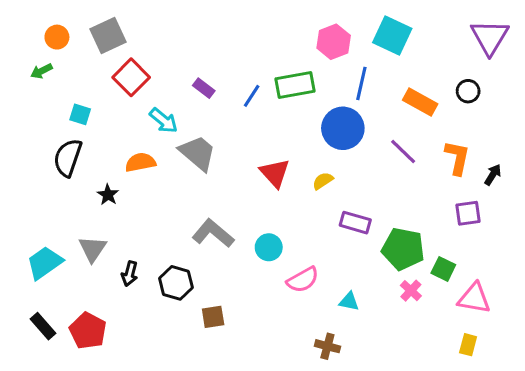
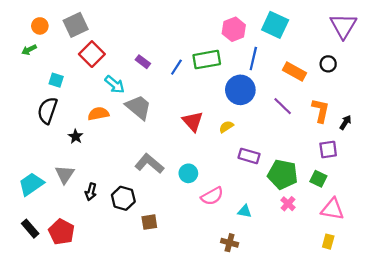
green square: (443, 269) -> (318, 179), moved

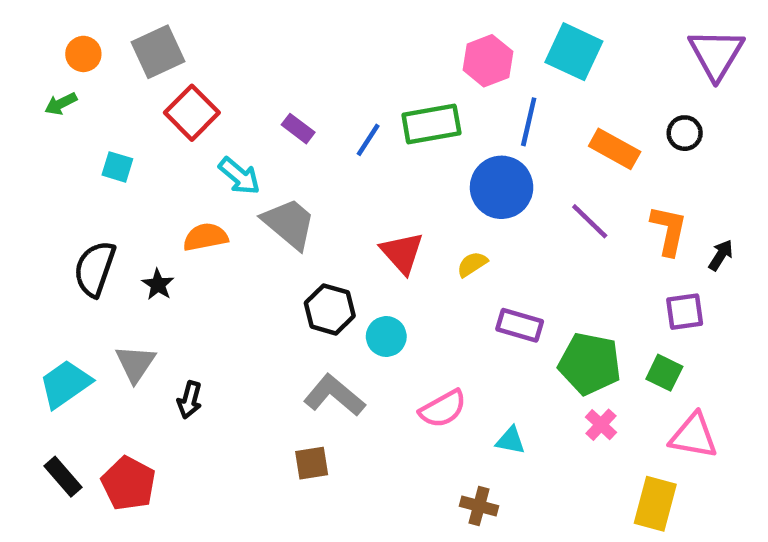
black semicircle: (47, 110) -> (95, 269), moved
gray L-shape: (149, 164) -> (334, 395), moved
cyan circle: (188, 173) -> (386, 337), moved
black hexagon: (123, 198) -> (330, 309), moved
yellow rectangle: (328, 242) -> (655, 504), moved, size x1.6

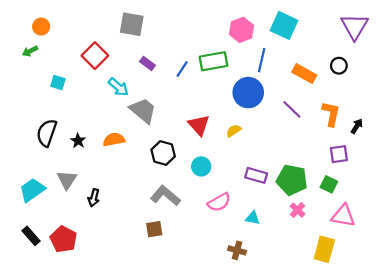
gray square: (158, 52) -> (132, 24), moved, turned 35
orange semicircle: (205, 237) -> (114, 140), moved
purple rectangle: (520, 325) -> (256, 175), moved
cyan circle: (386, 337) -> (201, 166), moved

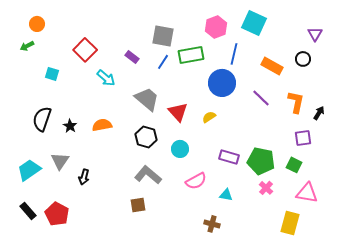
gray square: (132, 24) -> (163, 36), moved
purple triangle: (355, 27) -> (315, 34), moved, size x0.6
gray trapezoid: (143, 110) -> (147, 99), moved

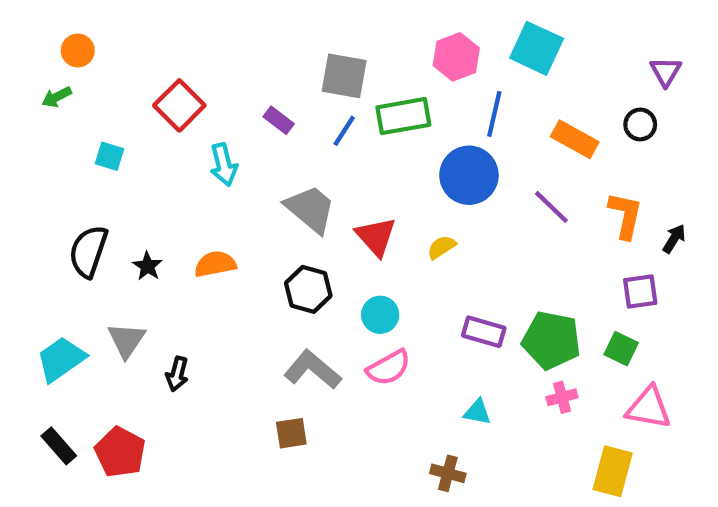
cyan arrow: (106, 78) -> (224, 165), turned 36
pink semicircle: (196, 181) -> (389, 368), moved
pink cross: (266, 188) -> (562, 397), turned 32

